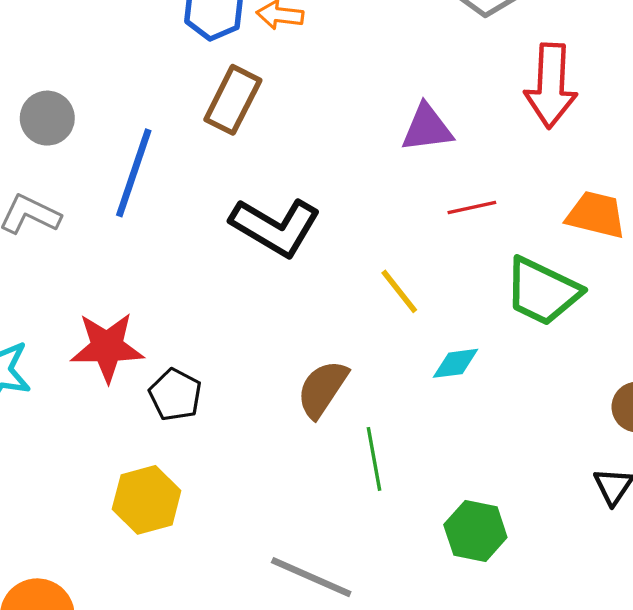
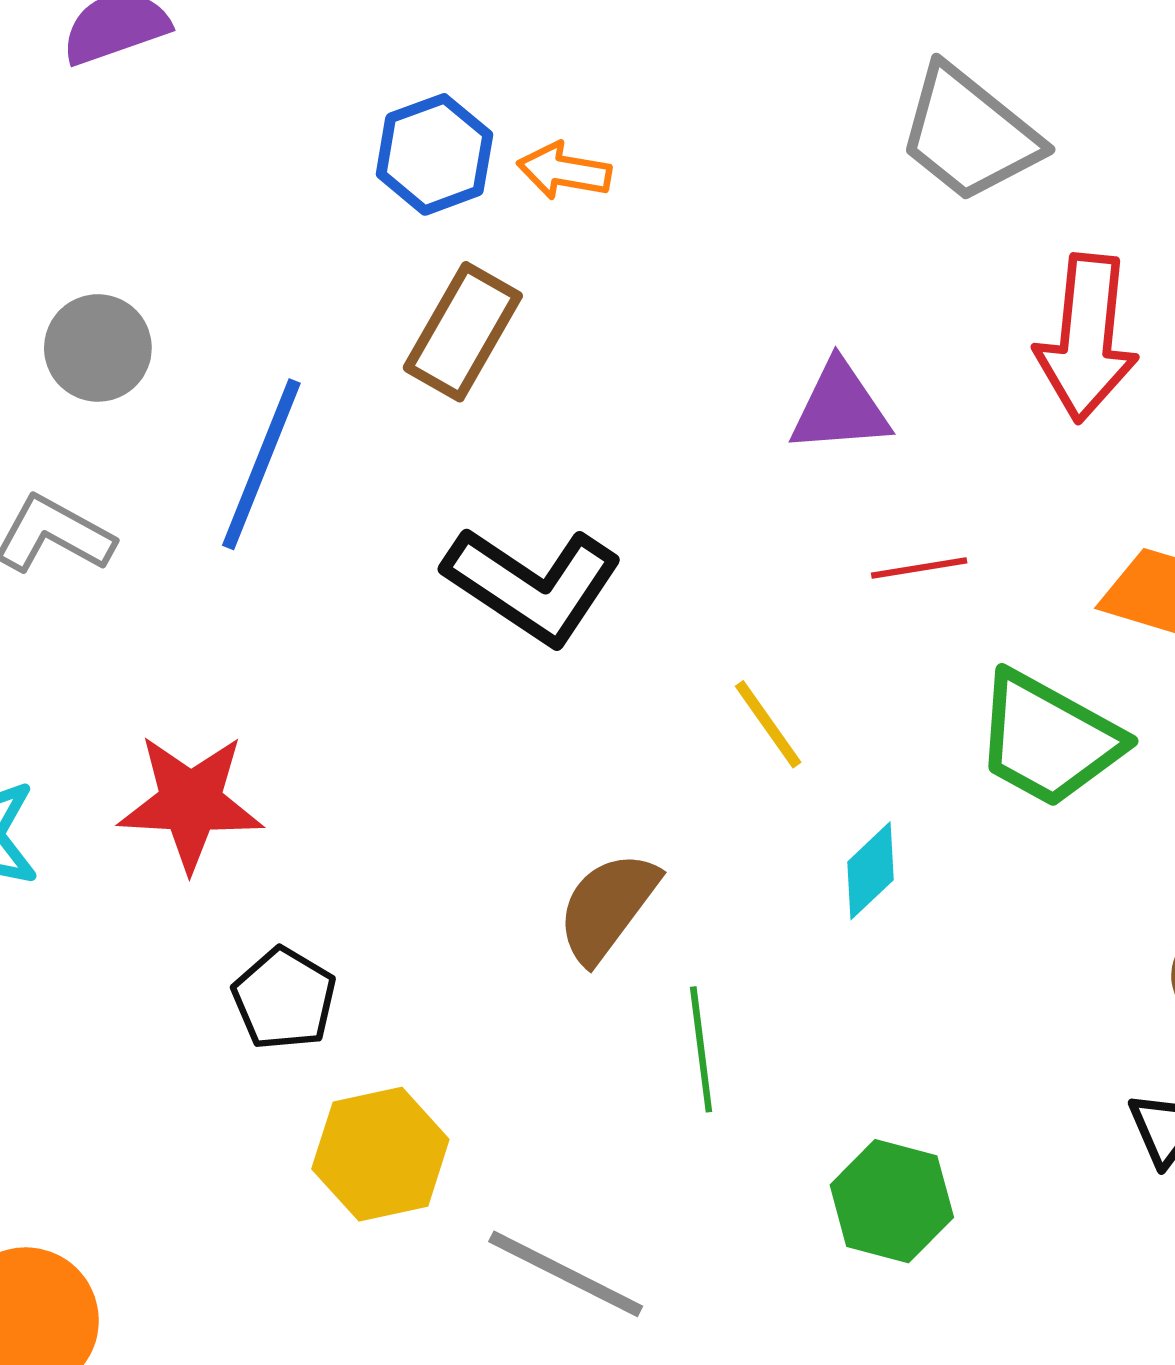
cyan diamond: (455, 363) -> (871, 871), turned -39
black pentagon: (175, 395) -> (284, 999), moved
yellow hexagon: (147, 500) -> (380, 1154), moved

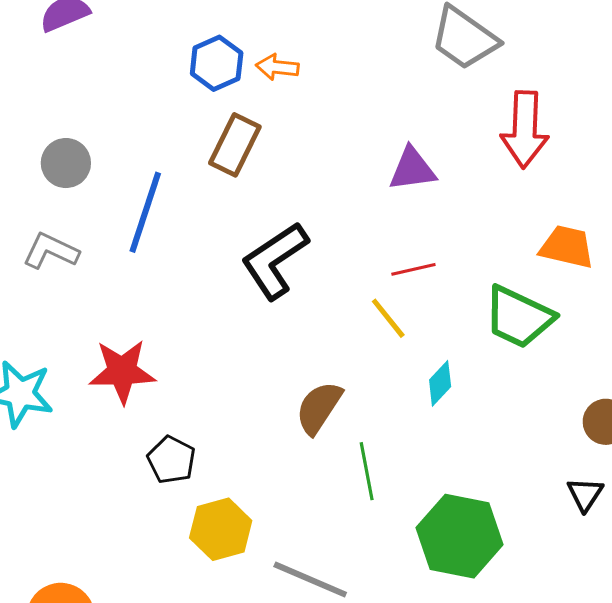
red line: (919, 568) -> (413, 269), moved
black L-shape: (533, 585) -> (275, 260), turned 116
green hexagon: (892, 1201) -> (460, 536), size x1.5

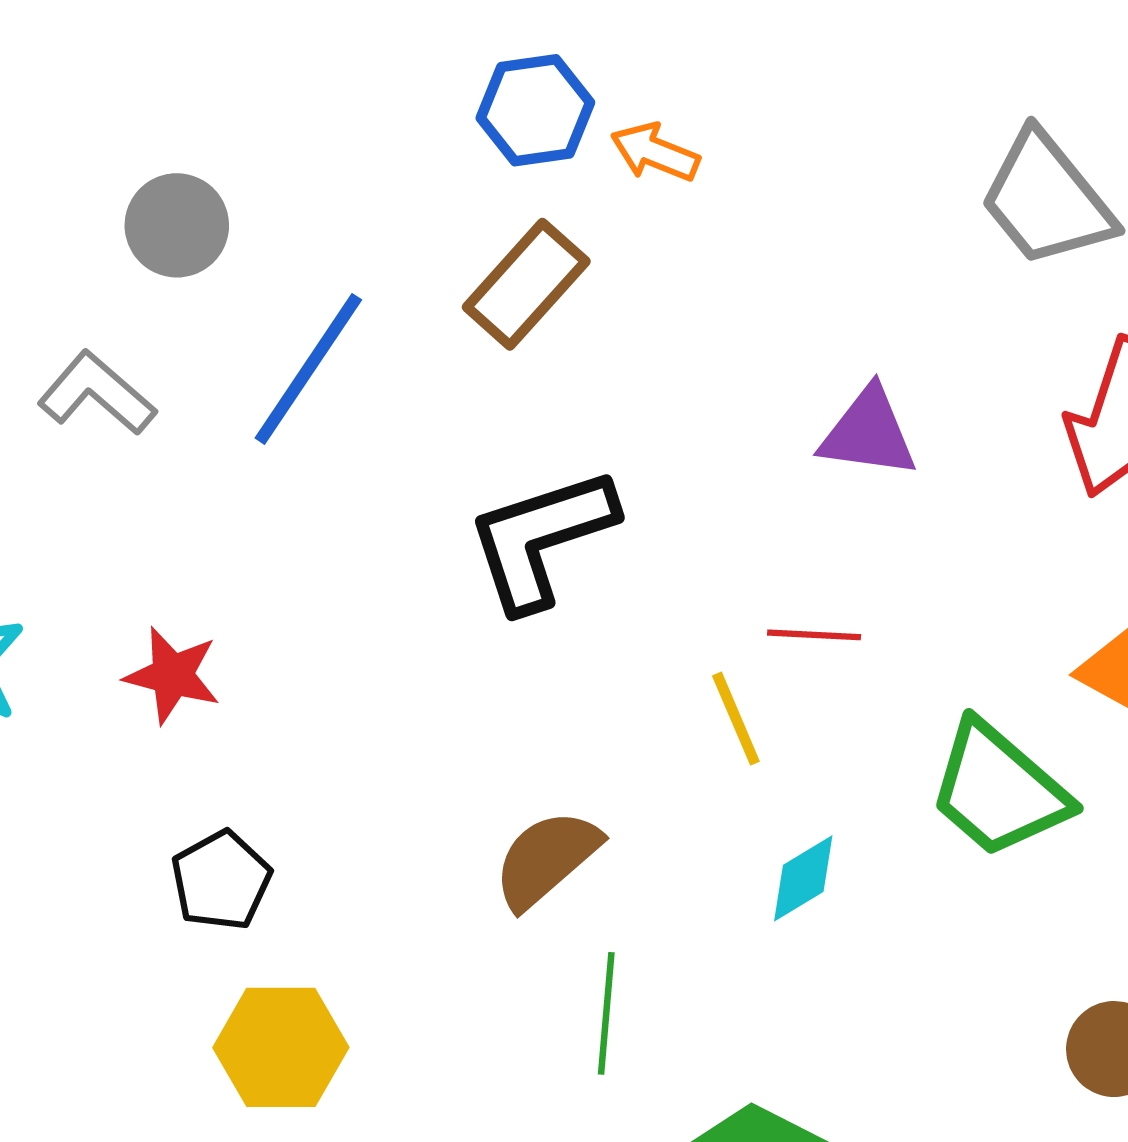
red star: (122, 371) -> (172, 675), size x0.7

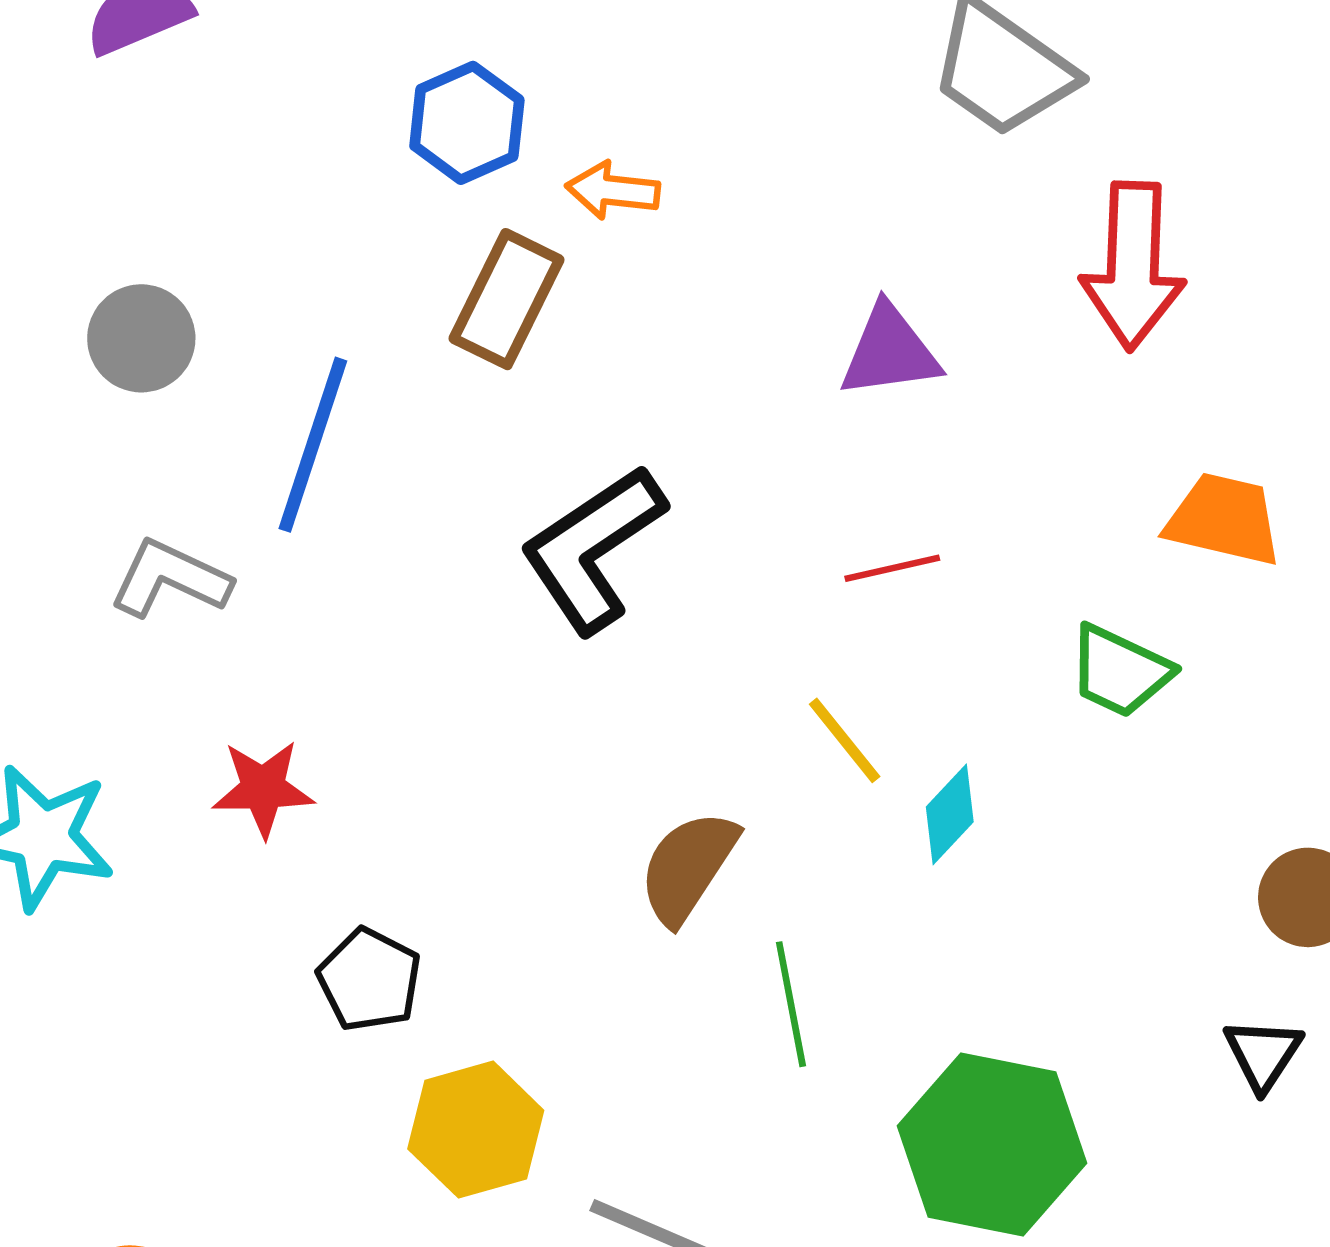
orange arrow: (655, 152) -> (613, 191), moved
gray L-shape: (97, 393) -> (170, 579), moved
yellow line: (736, 719) -> (845, 740), moved
green trapezoid: (999, 790) -> (1120, 671), size x0.7

